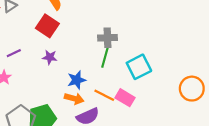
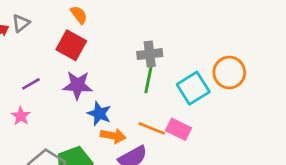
purple star: (50, 57) -> (78, 85), size x1.5
blue star: (77, 80) -> (99, 114), moved, turned -30
orange circle: (192, 89) -> (229, 73), moved

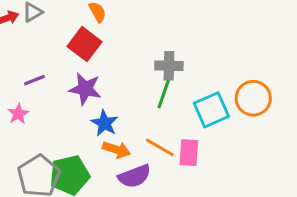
pink rectangle: (178, 129) -> (189, 153), turned 60

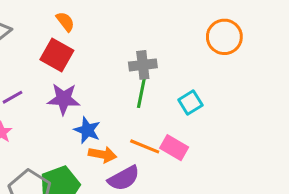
orange circle: (253, 98) -> (224, 37), moved
cyan square: (211, 110) -> (190, 103), size x0.7
pink rectangle: (189, 153) -> (174, 148), turned -56

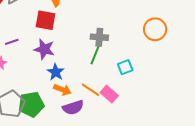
red square: (57, 55) -> (45, 20), turned -30

